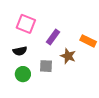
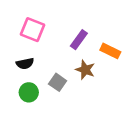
purple rectangle: (53, 37) -> (79, 40), moved
gray square: (46, 66) -> (58, 82), turned 32

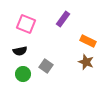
purple rectangle: (79, 40) -> (63, 19), moved
brown star: (85, 70) -> (86, 62), moved

